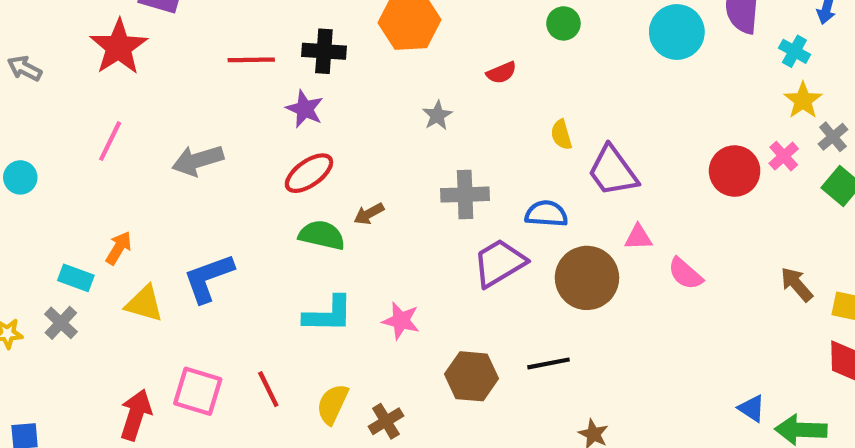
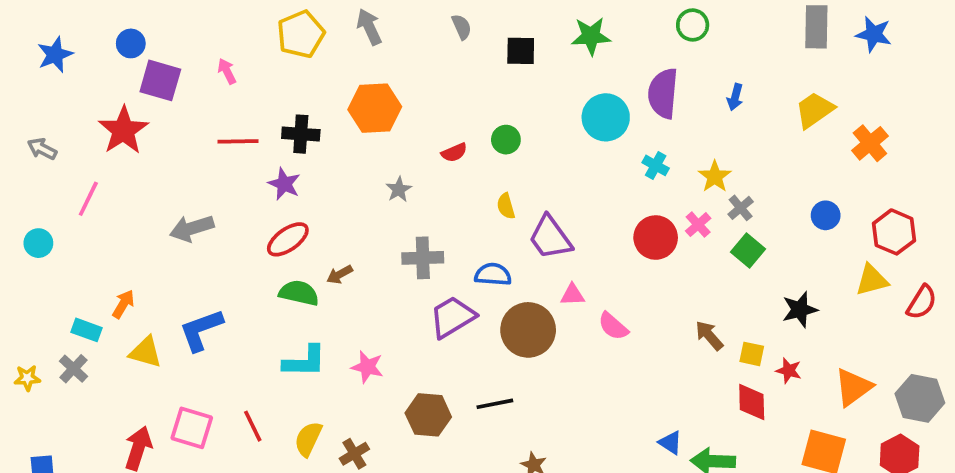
green circle: (563, 23) -> (506, 140), moved
cyan cross: (794, 51) -> (656, 165), moved
pink line: (110, 141) -> (88, 199), moved

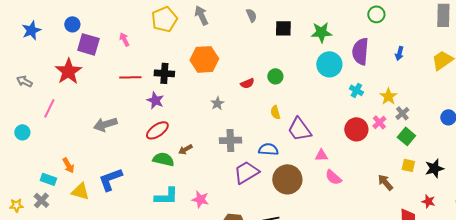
green star: (591, 36) -> (321, 32), moved
pink triangle: (572, 295) -> (321, 155), moved
orange arrow: (123, 304) -> (68, 165), turned 119
yellow square: (752, 354) -> (408, 165), moved

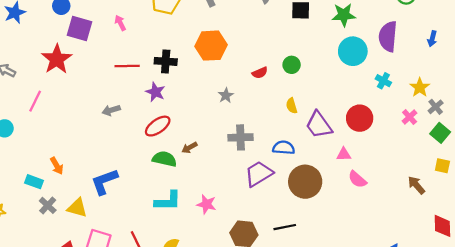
gray arrow: (105, 124) -> (111, 110), moved, size x0.7
red circle: (356, 129) -> (360, 118), moved
yellow triangle: (80, 191) -> (77, 208), moved
gray cross: (41, 200) -> (48, 205), moved

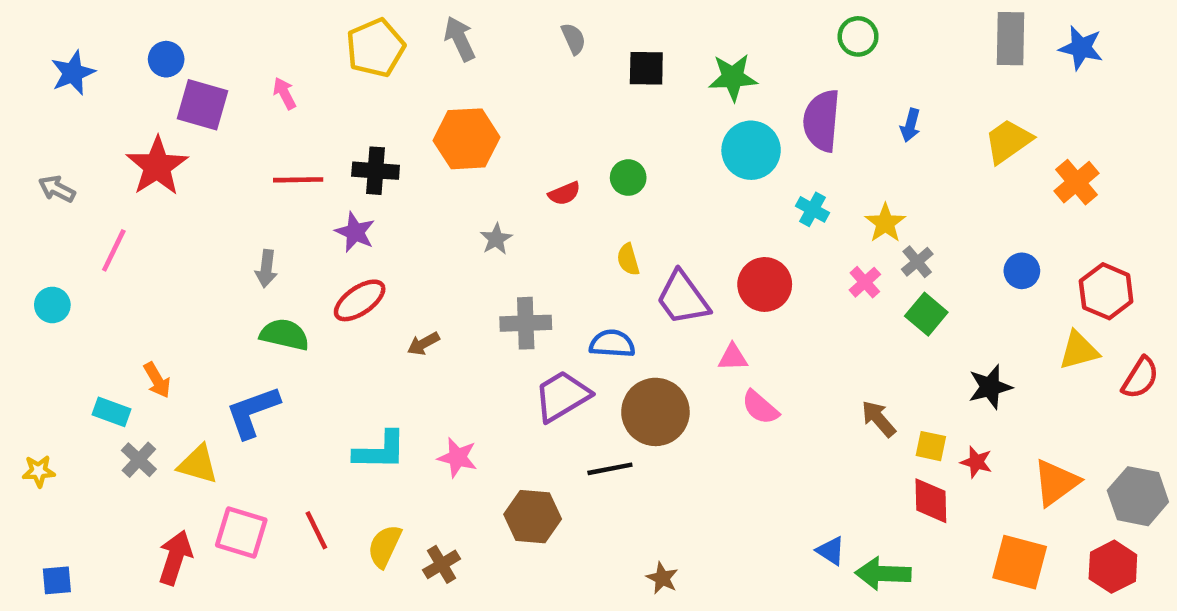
gray arrow: (111, 110) -> (266, 269), turned -66
green semicircle: (164, 159) -> (284, 335), moved
yellow square: (442, 166) -> (931, 446), moved
black line: (285, 227) -> (610, 469), moved

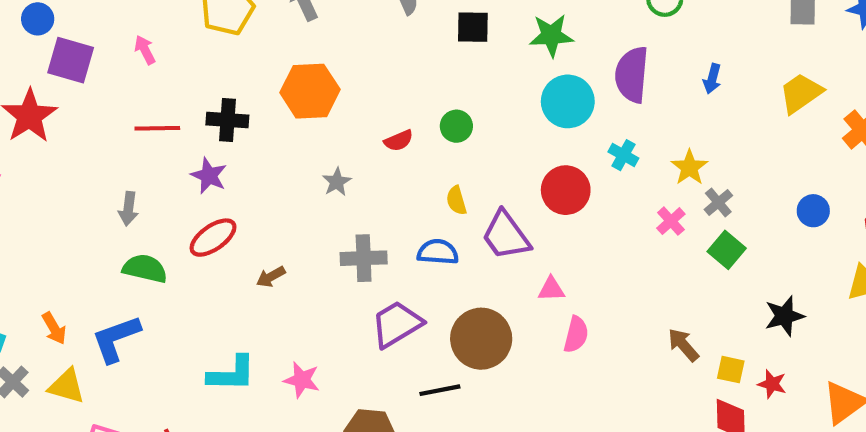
red circle: (765, 284) -> (566, 190), moved
blue semicircle: (612, 344) -> (438, 252), moved
orange arrow: (157, 380) -> (54, 328), moved
pink semicircle: (760, 407) -> (576, 335), turned -117

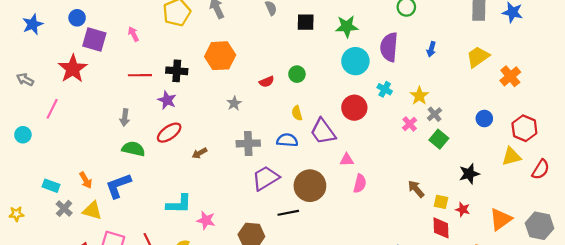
pink star: (302, 380) -> (206, 220), moved

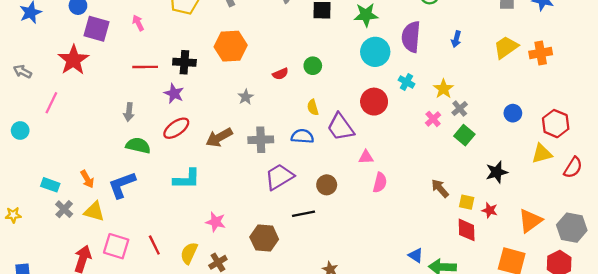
orange cross: (510, 76) -> (541, 53), moved, turned 30
brown arrow: (199, 153) -> (219, 137), moved, size x1.6
brown circle: (310, 186) -> (327, 185), size x0.6
cyan L-shape: (179, 204) -> (187, 179), moved

